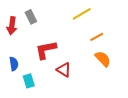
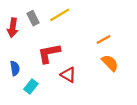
yellow line: (82, 14) -> (60, 15), moved
cyan rectangle: (29, 81) -> (31, 86), turned 56

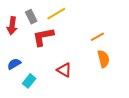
red L-shape: (49, 53) -> (43, 37), moved
orange semicircle: (110, 63) -> (103, 59), turned 30
blue semicircle: (15, 68) -> (14, 64), turned -112

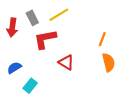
orange line: (97, 37) -> (102, 39), turned -40
red triangle: (64, 70) -> (66, 62), moved

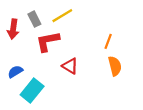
cyan rectangle: (30, 86) -> (32, 91), size x1.5

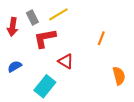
orange semicircle: (115, 66) -> (119, 76), moved
cyan rectangle: (32, 91) -> (45, 86), moved

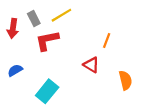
red triangle: (66, 61) -> (91, 65), moved

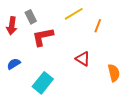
yellow line: (61, 15) -> (74, 14), moved
orange line: (107, 41) -> (98, 26), moved

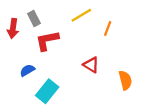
blue semicircle: (14, 64) -> (27, 70), moved

